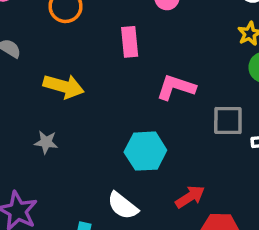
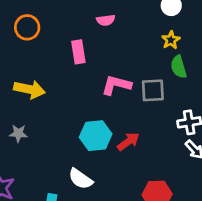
gray square: (228, 120) -> (153, 90), moved
red arrow: (190, 197) -> (128, 142), moved

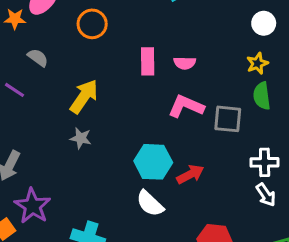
pink semicircle: (106, 20) -> (185, 63), moved
yellow arrow: (29, 89) -> (84, 96), turned -76
gray star: (18, 133) -> (81, 138), moved
white semicircle: (81, 179) -> (150, 203), moved

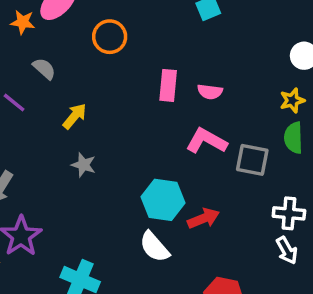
yellow arrow: (84, 96) -> (75, 116), moved, size x0.7

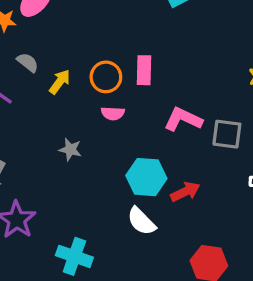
orange circle: (110, 37) -> (106, 77), moved
pink semicircle: (210, 92) -> (113, 113), moved
yellow arrow: (75, 116) -> (60, 82), moved

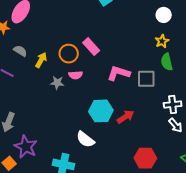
pink rectangle: (144, 70) -> (91, 47), turned -36
gray star: (70, 149) -> (57, 83), moved
white semicircle: (141, 221) -> (85, 139), moved

